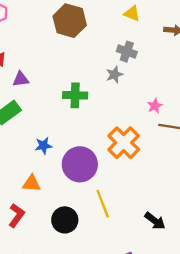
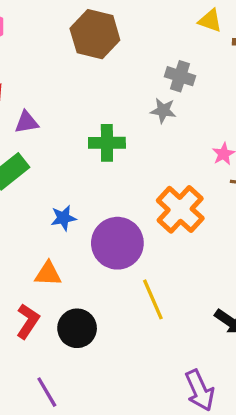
yellow triangle: (132, 13) -> (210, 21), moved
gray star: (114, 75) -> (163, 111), turned 30
black circle: (65, 220) -> (77, 328), moved

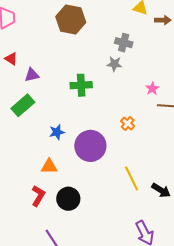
orange cross: (180, 209) -> (128, 124), size x0.5
yellow line: (153, 299) -> (132, 178), moved

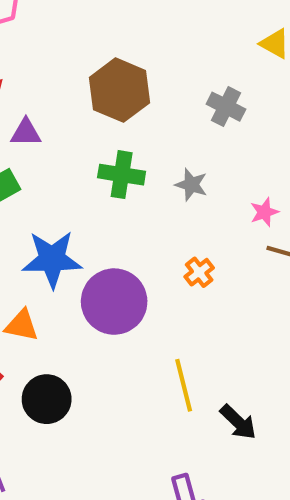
brown hexagon: (71, 20) -> (119, 90), moved
gray star: (114, 64) -> (191, 185), moved
blue star: (57, 132) -> (52, 259), size x1.8

